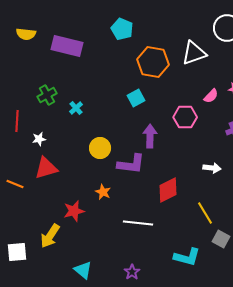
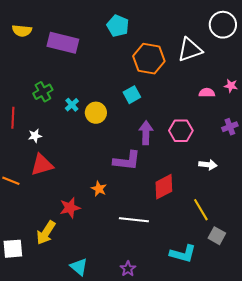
pink semicircle: (211, 96) -> (207, 93), turned -133
pink hexagon: (185, 117) -> (181, 131), moved
yellow circle: (100, 148) -> (96, 113), moved

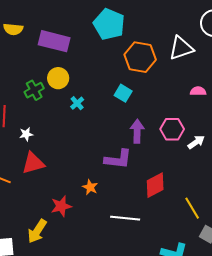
cyan pentagon: (118, 26) -> (109, 24), size x1.4
cyan square: (132, 95) -> (123, 93), turned -30
cyan cross: (72, 105) -> (77, 103), moved
yellow circle: (96, 113) -> (58, 78), moved
white arrow: (208, 165) -> (196, 142), moved, turned -42

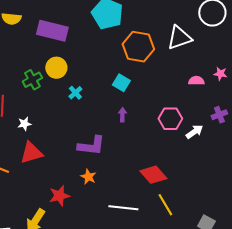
purple arrow: (137, 131) -> (122, 115), moved, size x0.6
purple L-shape: (118, 159) -> (91, 146), moved
red diamond: (155, 185) -> (153, 175), turned 76
yellow line: (192, 208) -> (165, 205), moved

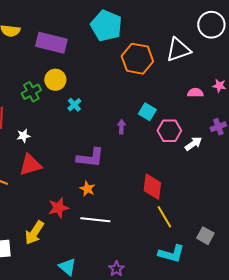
cyan square: (121, 83) -> (147, 112), moved
red diamond: (153, 175) -> (152, 187), turned 48
white line: (123, 208) -> (95, 220), moved

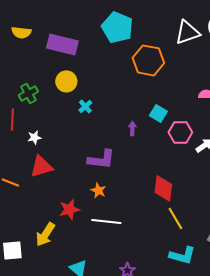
white triangle: (178, 50) -> (187, 32), moved
green cross: (31, 92) -> (28, 93), moved

